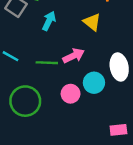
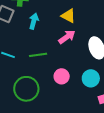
pink arrow: (73, 56) -> (67, 37), moved
cyan circle: (94, 83) -> (91, 78), moved

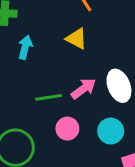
pink arrow: (67, 37) -> (83, 89), moved
green line: (38, 55) -> (49, 97), moved

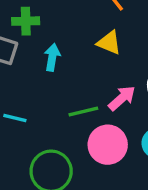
pink circle: (67, 129) -> (108, 145), size x1.5

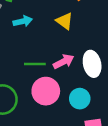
cyan arrow: (52, 57) -> (23, 21), turned 54

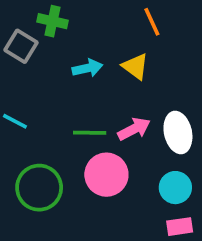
cyan arrow: (23, 21) -> (87, 68), moved
cyan circle: (80, 99) -> (175, 188), moved

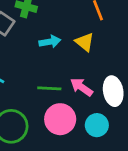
pink arrow: (134, 129) -> (82, 87), turned -120
cyan circle: (175, 188) -> (97, 125), moved

